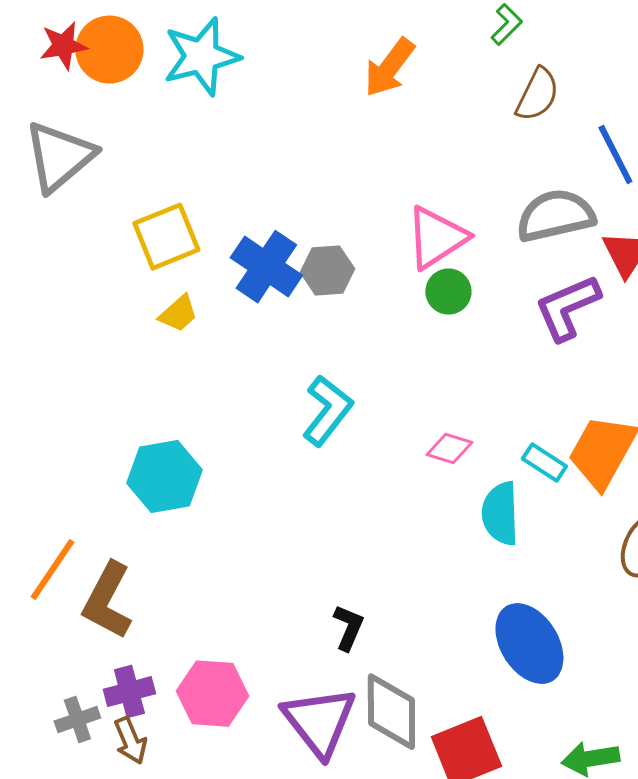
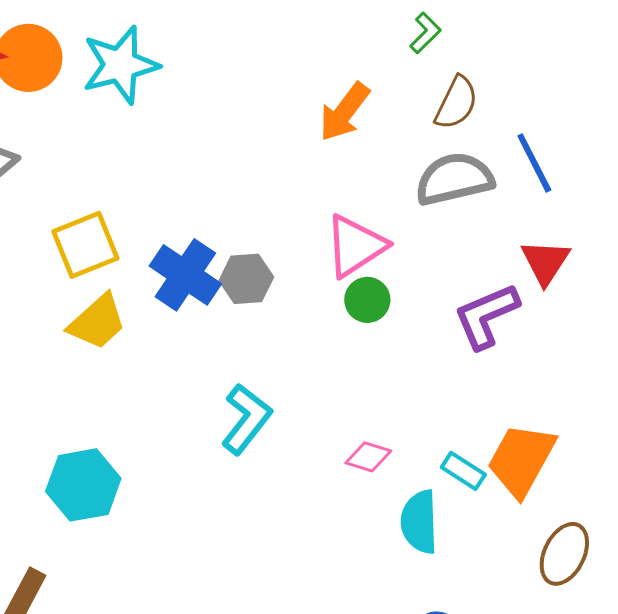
orange arrow: (389, 68) -> (344, 112), moved
gray semicircle: (555, 216) -> (454, 179), moved
yellow trapezoid: (178, 314) -> (97, 322), size x1.5

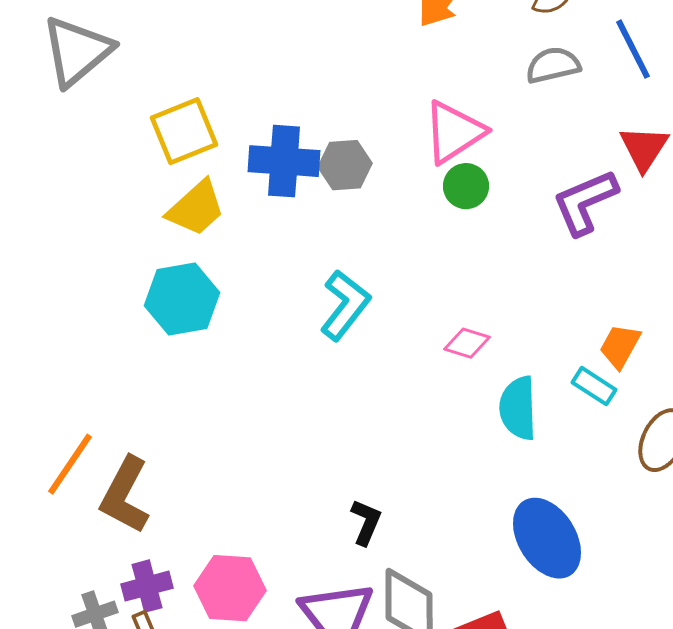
gray semicircle: (454, 179) -> (553, 65), size x0.7
blue cross: (185, 275) -> (284, 161), turned -30
orange trapezoid: (521, 460) -> (620, 346), size x0.6
cyan rectangle: (463, 471) -> (594, 386), moved
cyan hexagon: (83, 485) -> (182, 299), moved

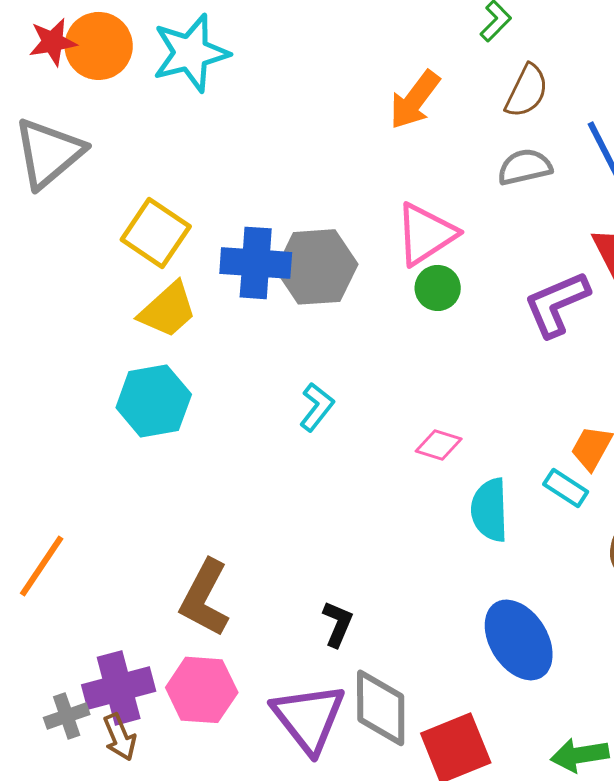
yellow square: (184, 131) -> (156, 233), turned -34
gray hexagon: (345, 165) -> (317, 267), size x1.5
cyan L-shape: (345, 305) -> (317, 407), size x0.7
brown L-shape: (125, 495) -> (205, 598), moved
purple cross: (147, 586) -> (119, 688), size x1.4

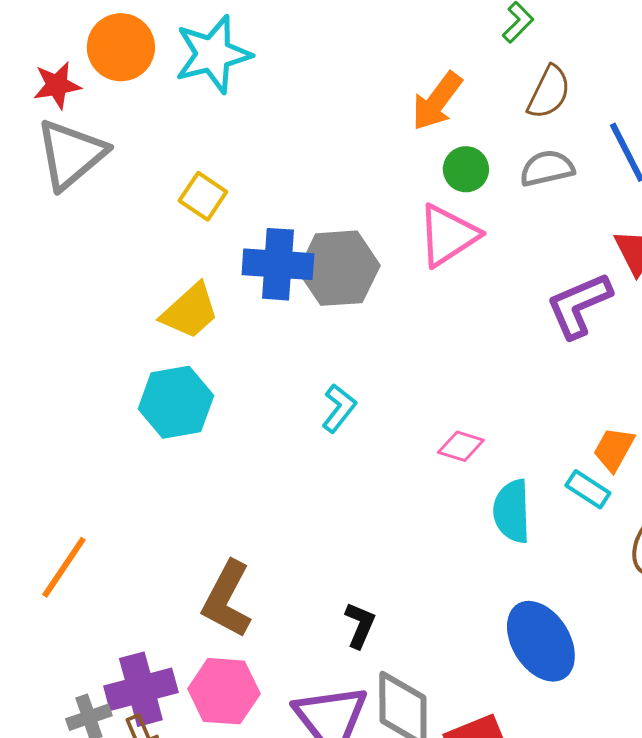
red star: (53, 42) -> (57, 85), moved
yellow square: (156, 233) -> (203, 196), moved, size x0.7
green circle: (438, 288) -> (466, 169), moved

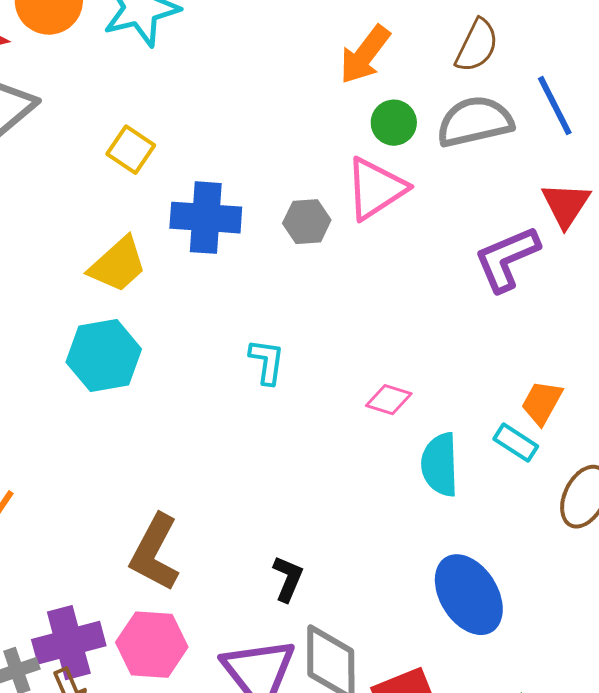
gray semicircle: (547, 168) -> (475, 122), size x1.4
gray hexagon: (339, 268) -> (307, 222), moved, size x0.6
cyan L-shape: (339, 408) -> (267, 362), turned -30

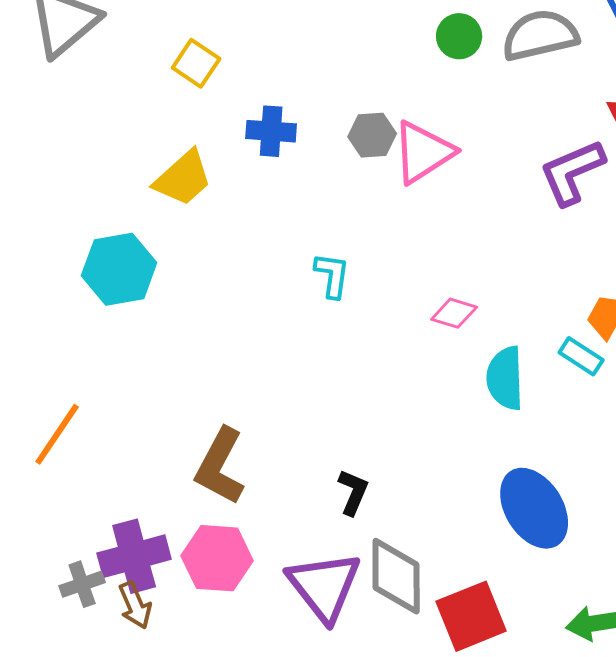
pink triangle: (376, 189) -> (423, 152), moved
blue cross: (206, 218) -> (271, 131), size x0.7
cyan hexagon: (104, 356) -> (119, 269), moved

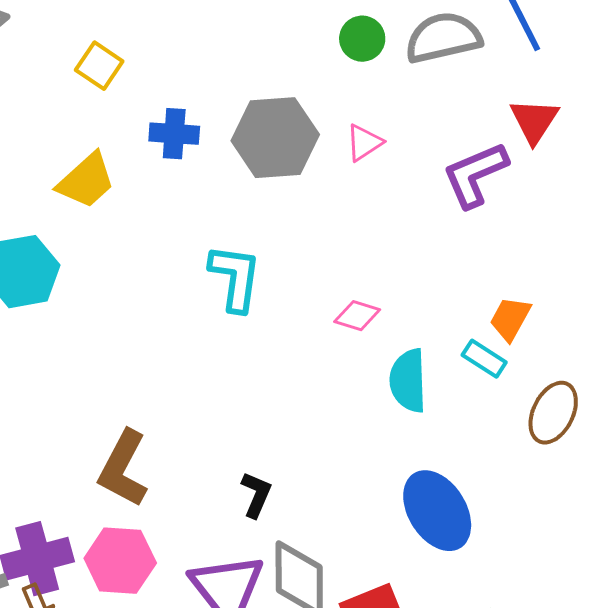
gray hexagon: (372, 135) -> (275, 138), size x1.8
pink triangle: (423, 152) -> (364, 143), moved, size x0.6
cyan L-shape: (332, 275) -> (235, 278), size x1.5

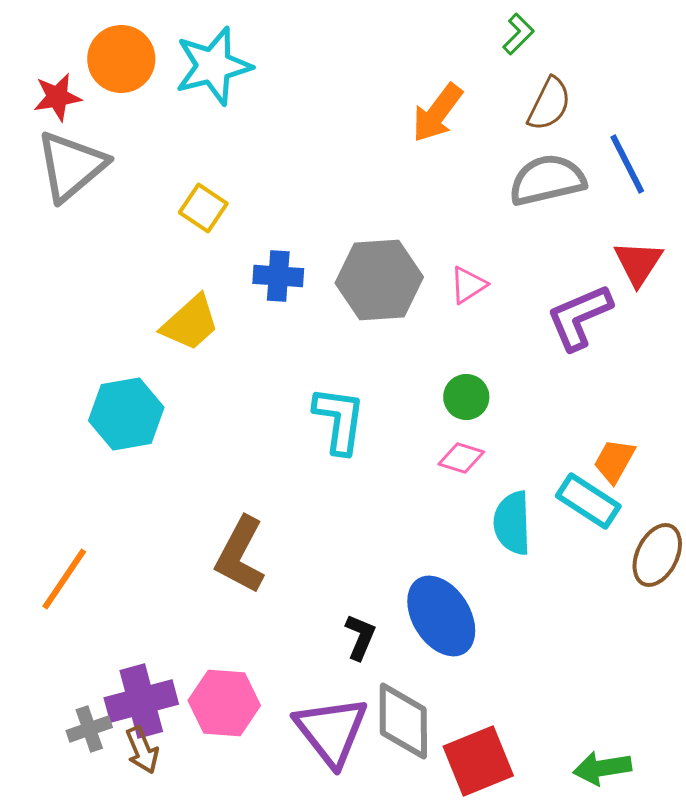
green circle: (362, 39) -> (466, 397), moved
cyan rectangle: (484, 359) -> (588, 501), size x1.4
brown L-shape: (123, 469) -> (240, 555), moved
blue ellipse: (437, 511) -> (441, 616), moved

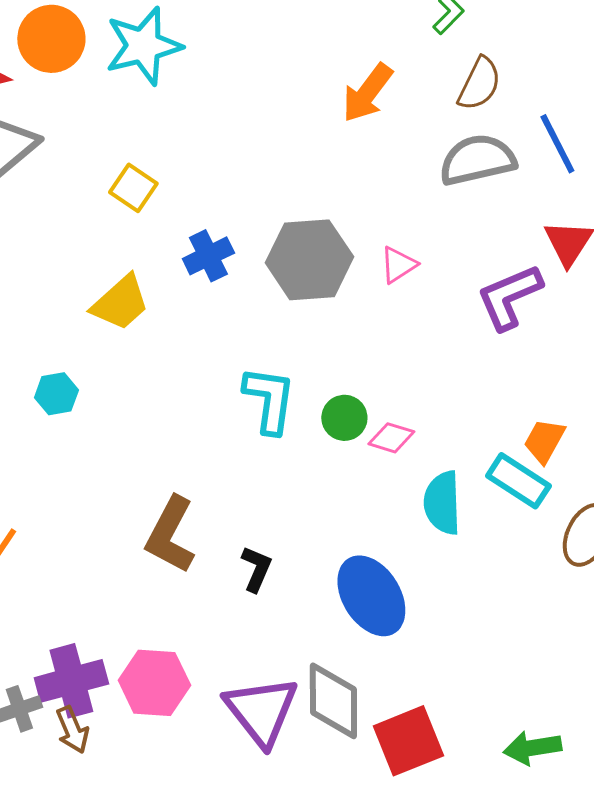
blue cross: (278, 276) -> (208, 256), turned -30
green circle: (466, 397) -> (344, 418), moved
cyan hexagon: (126, 414) -> (56, 394), size x0.6
black L-shape: (360, 637) -> (256, 569), moved

